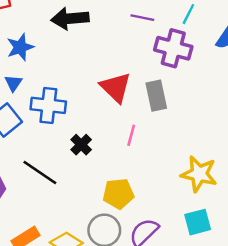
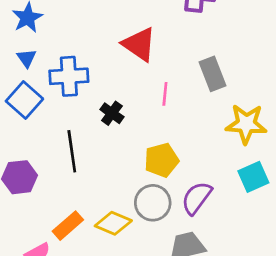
gray rectangle: (156, 96) -> (212, 74), moved
black line: (40, 173) -> (72, 151), turned 57

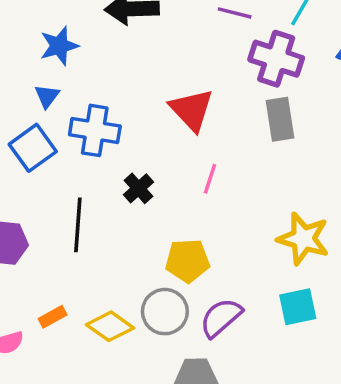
gray rectangle: (212, 74) -> (280, 119), moved
orange rectangle: (68, 226) -> (53, 317), size x0.7

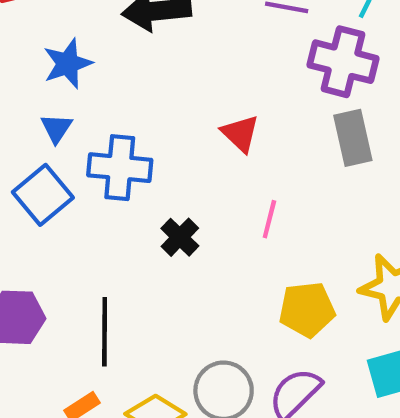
red triangle: (192, 110) -> (240, 133), size x0.7
black line: (78, 225) -> (105, 332), moved
yellow pentagon: (187, 261) -> (307, 310), moved

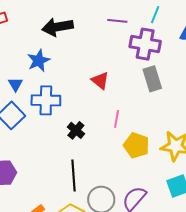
blue star: (68, 64) -> (39, 61), moved
yellow pentagon: (307, 310) -> (136, 145), moved, turned 30
black line: (105, 332) -> (73, 175), moved

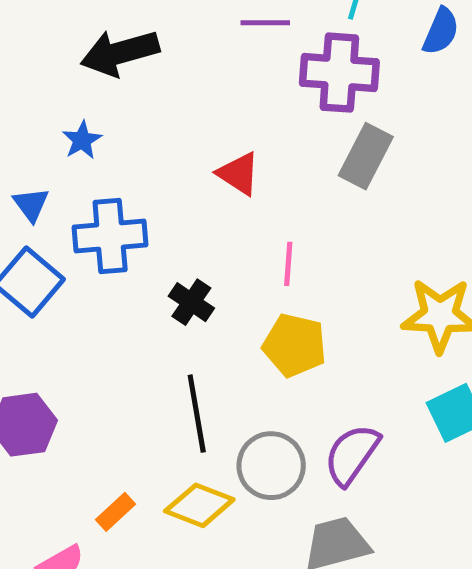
blue star: (39, 61) -> (82, 140), size x0.7
gray rectangle: (152, 79) -> (366, 156), turned 50
yellow pentagon: (136, 145) -> (294, 345), moved

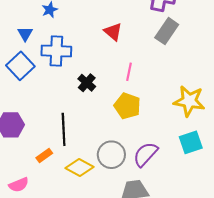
black line: (197, 414) -> (64, 129), moved
orange rectangle: (115, 512) -> (44, 156), moved

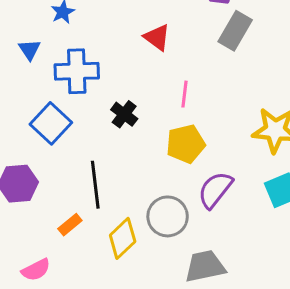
blue square: (20, 66) -> (51, 123), moved
yellow pentagon: (127, 106) -> (186, 144), turned -30
purple semicircle: (145, 154) -> (215, 190), moved
yellow diamond: (79, 167) -> (123, 238), turned -68

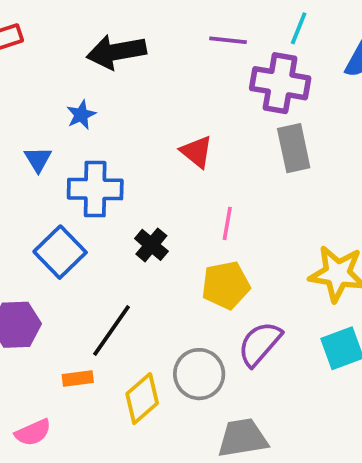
gray rectangle: (235, 31) -> (294, 148), turned -45
black line: (95, 185) -> (112, 331), turned 39
orange rectangle: (70, 225) -> (78, 378), turned 30

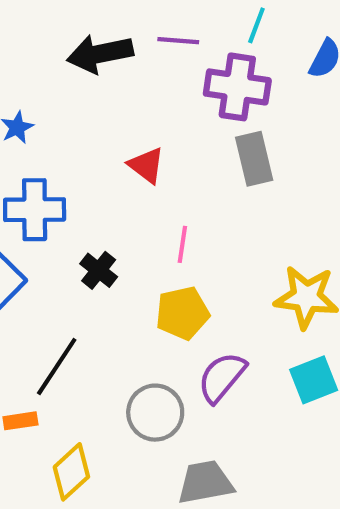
black arrow: (116, 52) -> (100, 54), moved
yellow diamond: (142, 399) -> (71, 472), moved

